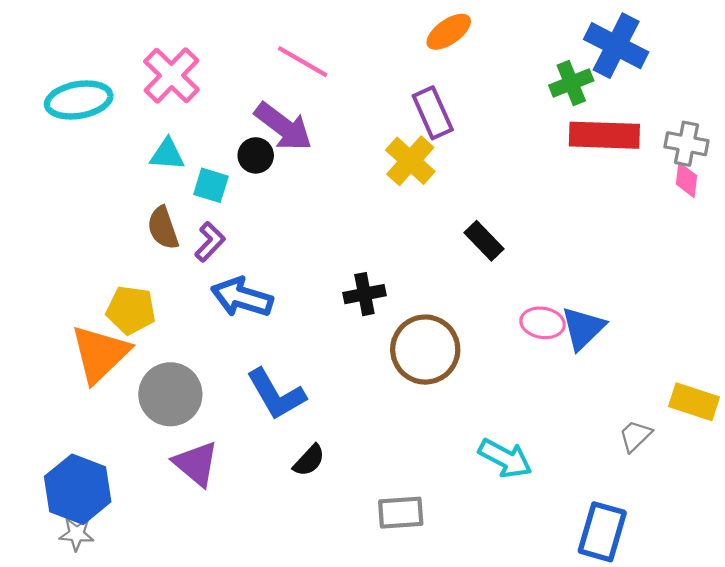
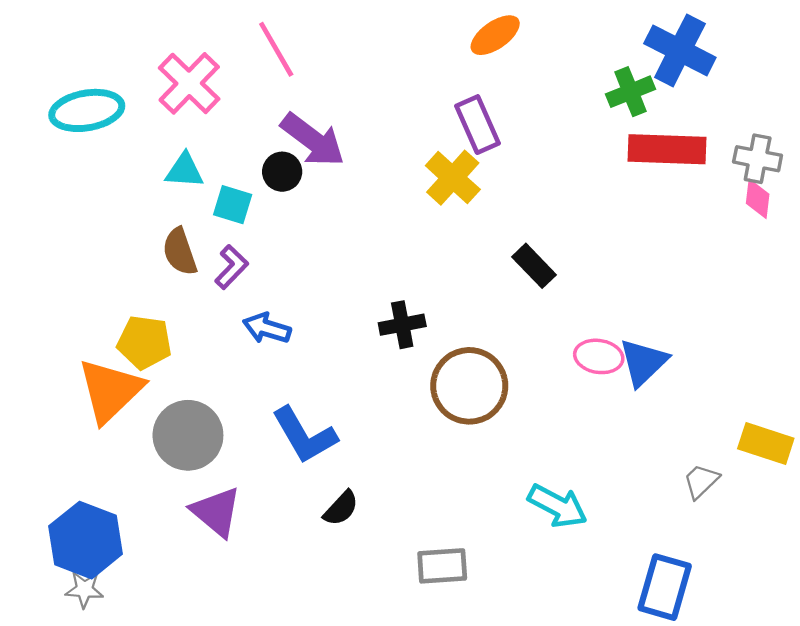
pink line: (303, 62) -> (276, 49), moved, turned 30
blue arrow: (242, 297) -> (267, 328), size x0.7

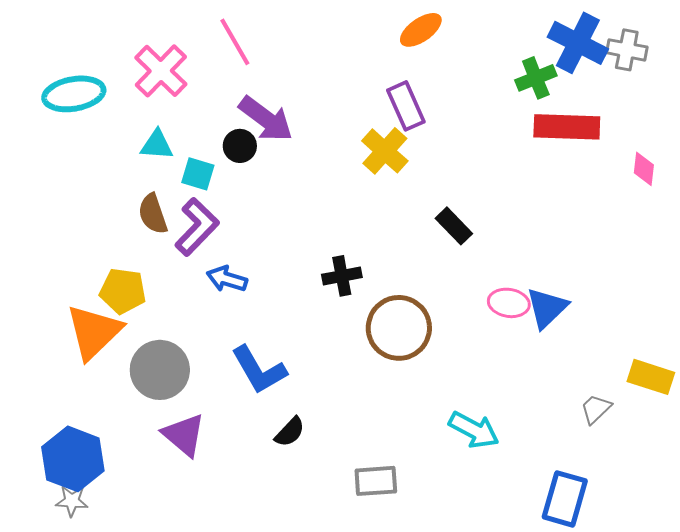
gray cross: (758, 159) -> (627, 50), moved
purple L-shape: (232, 267) -> (197, 227), size x1.5

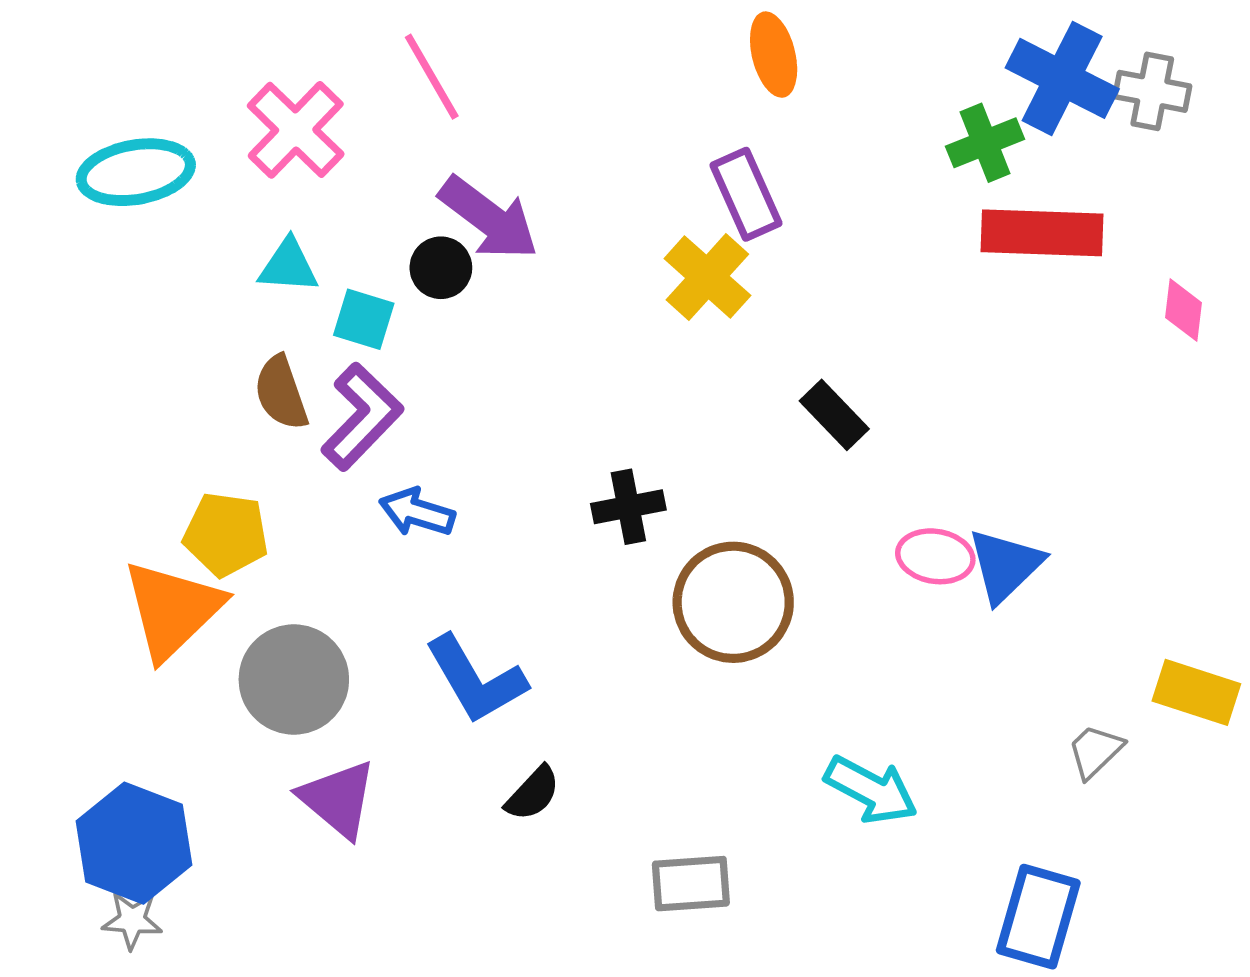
orange ellipse: (421, 30) -> (774, 55), turned -69

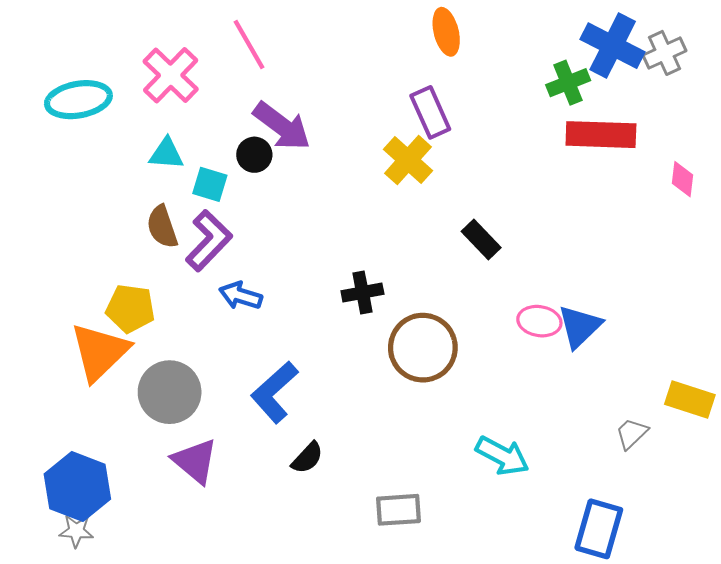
gray cross: (1152, 91) -> (664, 53), turned -36
blue L-shape: (476, 679) -> (274, 392), turned 78

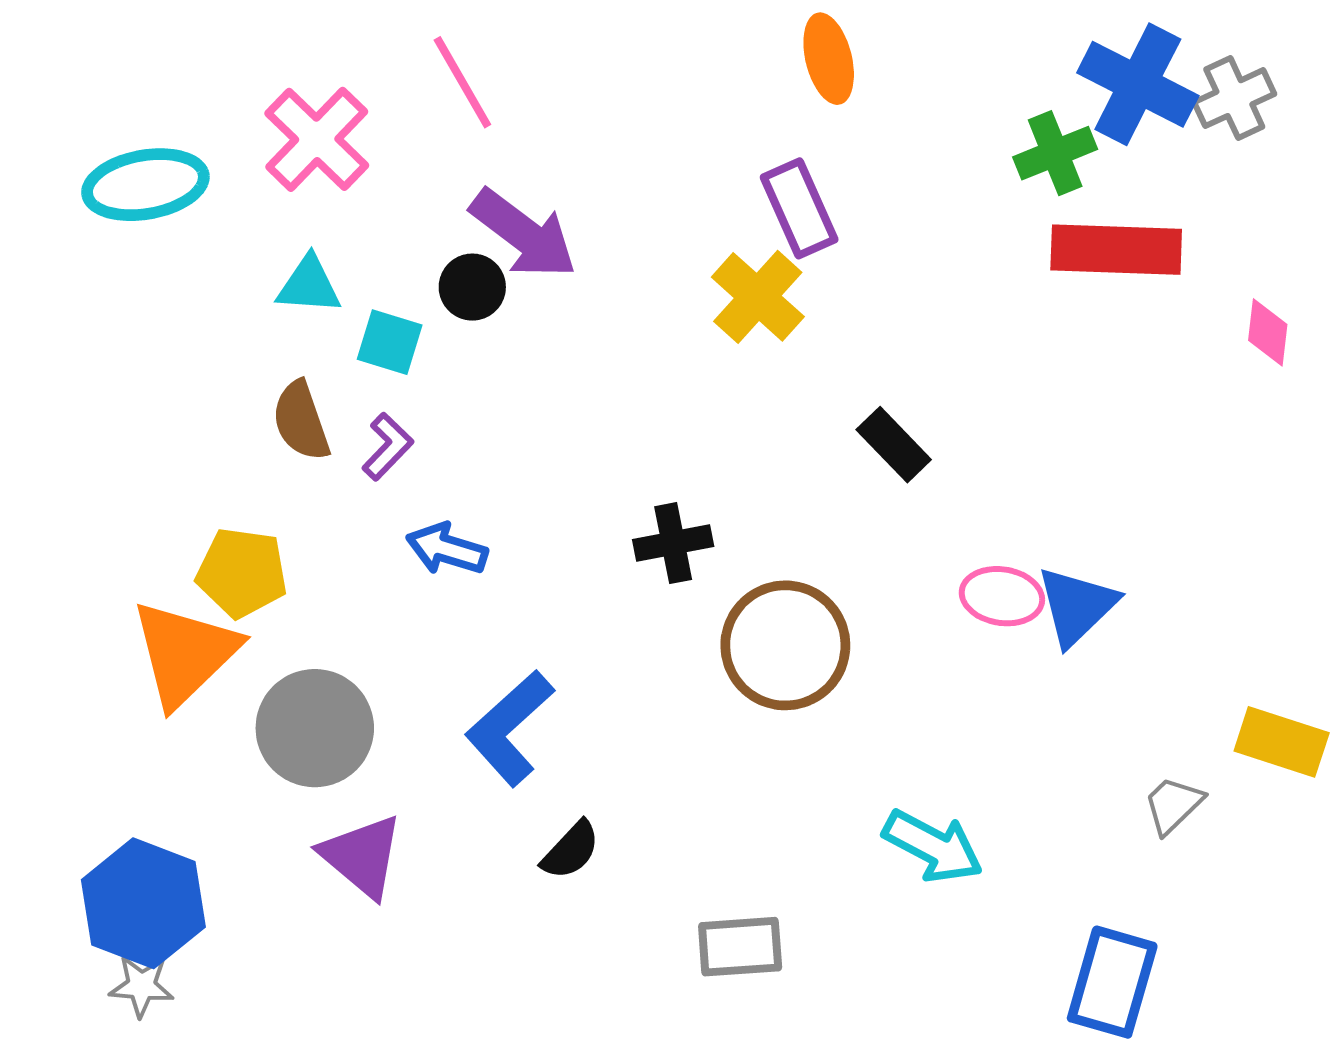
purple L-shape: (209, 241) -> (388, 447), size x0.6

